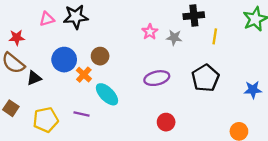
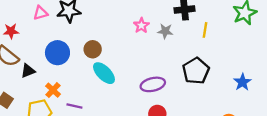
orange cross: (84, 75) -> (53, 90), moved
purple ellipse: (157, 78) -> (153, 84), moved
blue star: (253, 90) -> (242, 82), turned -30
cyan ellipse: (107, 94) -> (104, 73), moved

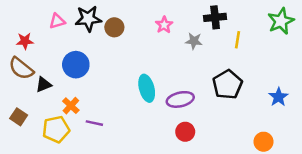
pink star: (141, 25) -> (164, 25), moved
brown circle: (93, 49) -> (114, 27), moved
cyan ellipse: (104, 73) -> (147, 88), moved, turned 30

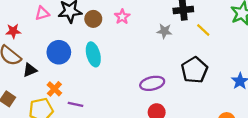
pink star: (164, 25) -> (122, 17), moved
yellow line: (237, 40) -> (203, 30), turned -56
cyan ellipse: (147, 88) -> (93, 54), moved

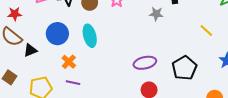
yellow line: (203, 30) -> (206, 30), moved
black pentagon: (194, 70) -> (184, 68), moved
orange cross: (54, 89) -> (69, 62), moved

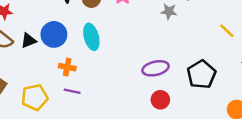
black triangle: (30, 50) -> (29, 40), moved
orange cross: (69, 62) -> (67, 67), turned -32

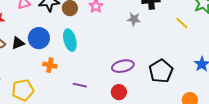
yellow line: (227, 31) -> (182, 23), moved
purple line: (72, 91) -> (80, 85), moved
red circle: (160, 100) -> (119, 92), moved

